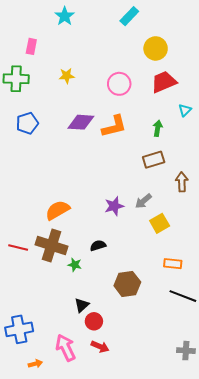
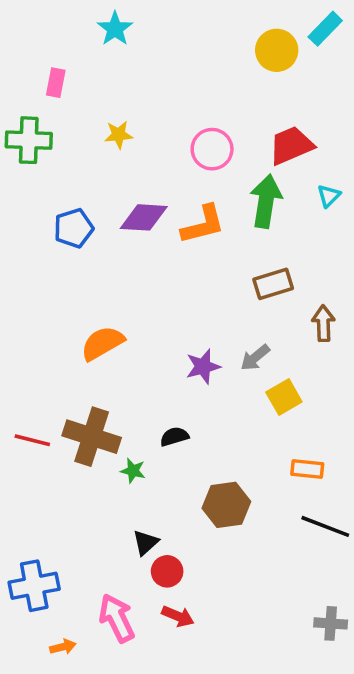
cyan rectangle: (129, 16) -> (325, 29), moved
yellow circle: (156, 48) -> (277, 50), moved
blue pentagon: (27, 123) -> (74, 228), moved
green arrow: (158, 128) -> (266, 201), moved, size x1.8
orange semicircle: (58, 210) -> (102, 343), moved

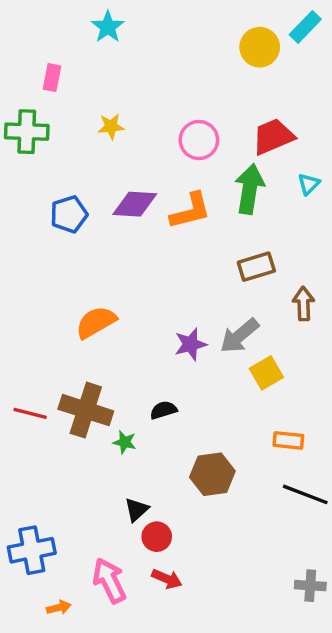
gray arrow: (255, 358) -> (239, 336), size x1.4

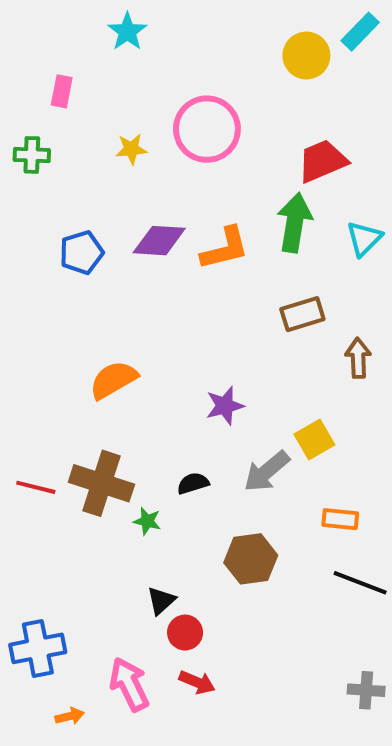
green cross: (27, 132) -> (32, 155), size x0.7
pink circle: (199, 140) -> (207, 129), moved, size x1.4
cyan triangle: (309, 184) -> (364, 239), moved, size x1.4
gray arrow: (239, 336) -> (267, 471), moved

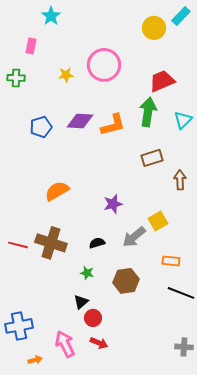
cyan star: (127, 32) -> (51, 16), moved
green star: (147, 521) -> (87, 273), moved

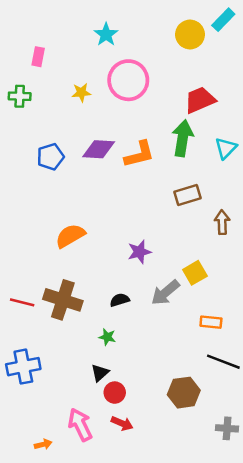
cyan star: (51, 16) -> (106, 34), moved
brown hexagon: (126, 281) -> (184, 393), moved
blue cross: (19, 326) -> (23, 367), moved

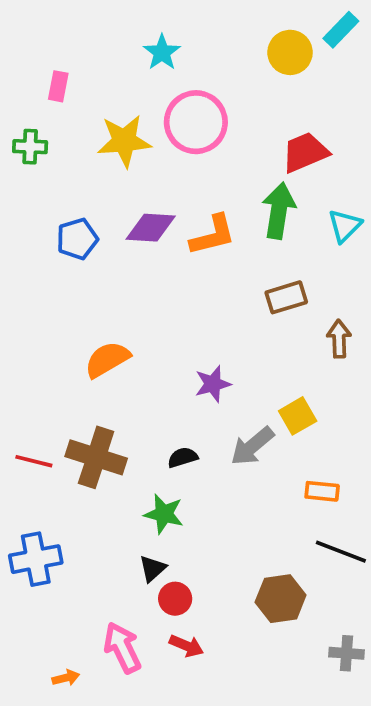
yellow star: (81, 93) -> (124, 141), size x1.8
green star: (107, 337) -> (164, 514), size x1.5

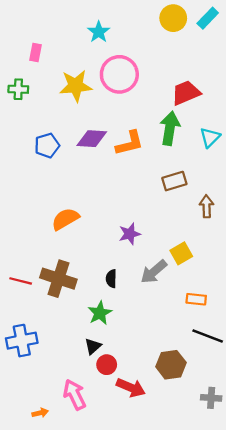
yellow circle: (290, 52) -> (173, 18), moved
black semicircle: (183, 457) -> (111, 279), turned -72
green star: (164, 514) -> (100, 313), turned 30
red arrow: (186, 646) -> (131, 388), moved, size x1.4

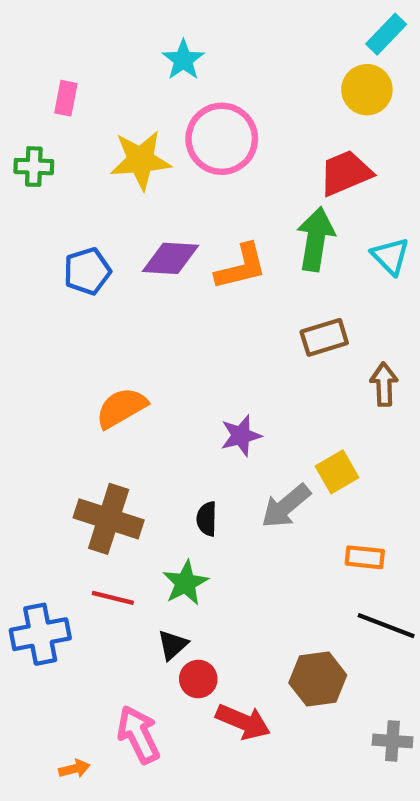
yellow circle: (173, 18) -> (367, 90), moved
cyan triangle: (210, 137) -> (390, 256), turned -30
red line: (21, 281) -> (113, 598), moved

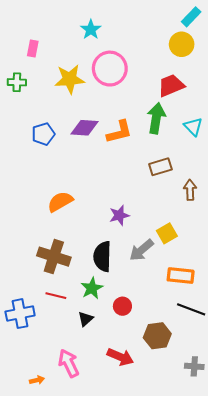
black semicircle: (207, 519) -> (102, 257), size x1.8
orange rectangle: (365, 557) -> (181, 276), size x1.4
red circle: (198, 679) -> (122, 306), moved

